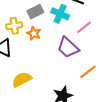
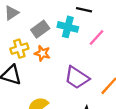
purple trapezoid: (68, 48) -> (77, 78), moved

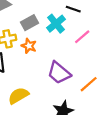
cyan cross: (68, 27) -> (56, 24), turned 30

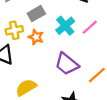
cyan cross: (56, 24) -> (65, 26), moved

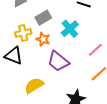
pink line: (90, 27) -> (95, 50), moved
purple trapezoid: (67, 64) -> (58, 61), moved

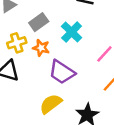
yellow semicircle: (34, 85) -> (51, 104), moved

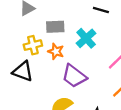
gray rectangle: (39, 22) -> (55, 27), turned 30

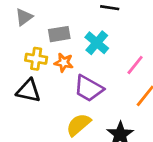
yellow cross: (33, 45) -> (36, 59), turned 30

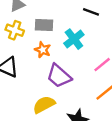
yellow cross: (36, 59) -> (15, 30), moved

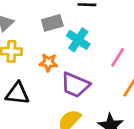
gray rectangle: (44, 25) -> (52, 23), moved

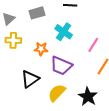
gray rectangle: (52, 23) -> (37, 13), moved
black triangle: (17, 94) -> (30, 79), moved, turned -42

